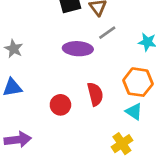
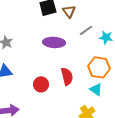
gray line: (107, 33) -> (86, 30), moved

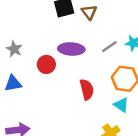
gray line: (86, 30) -> (109, 47), moved
red circle: (41, 84) -> (46, 64), moved

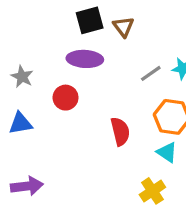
purple ellipse: (71, 49) -> (85, 59), moved

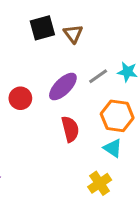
purple ellipse: (85, 59) -> (63, 87), moved, turned -48

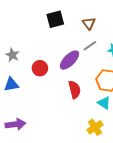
brown triangle: (73, 34) -> (89, 23), moved
gray line: (98, 76) -> (90, 46), moved

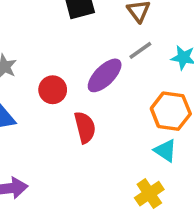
red semicircle: (75, 90) -> (85, 127), moved

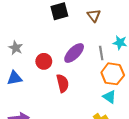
gray line: (140, 50) -> (101, 53), moved, turned -64

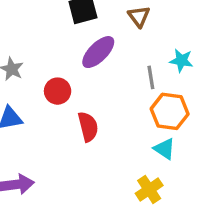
purple ellipse: (74, 53) -> (98, 52), moved

